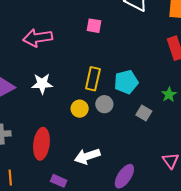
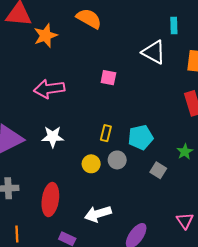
yellow rectangle: (93, 79) -> (106, 133), size x0.7

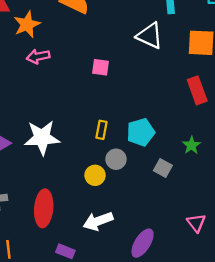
pink arrow: (49, 89) -> (38, 56), moved, size x0.7
white star: (53, 137) -> (42, 138), size x1.4
yellow circle: (91, 164) -> (95, 175), moved

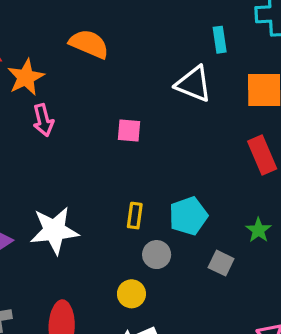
pink arrow: (38, 56) -> (43, 120), turned -90
yellow circle: (95, 175) -> (131, 294), moved

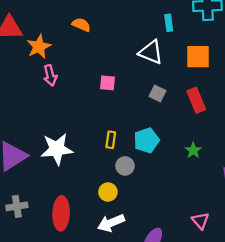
orange semicircle: (89, 44) -> (81, 25), size x0.7
gray square: (221, 263) -> (158, 93), moved

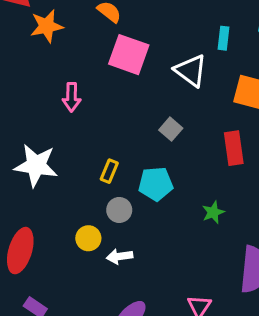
pink arrow: (50, 75) -> (72, 97), moved
pink square: (107, 83) -> (129, 55), moved, size x1.8
gray square: (158, 93) -> (171, 129), moved
white arrow: (111, 223) -> (120, 256), moved, size x0.7

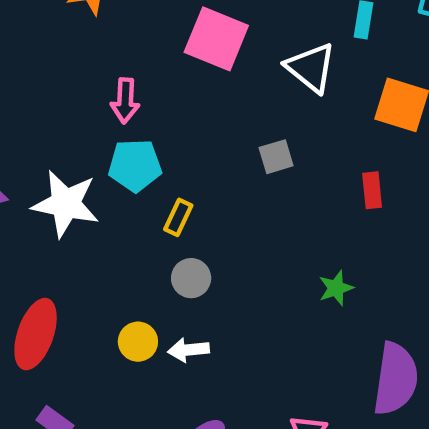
gray square: (171, 129) -> (276, 157), turned 30
red rectangle: (234, 148) -> (372, 190), size x0.7
cyan pentagon: (156, 184) -> (135, 165), moved
yellow circle: (88, 238) -> (138, 342), moved

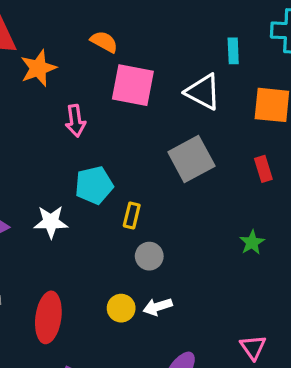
pink arrow: (125, 101) -> (75, 121), moved
gray square: (276, 157) -> (191, 159), size x1.8
white star: (66, 204) -> (51, 222), size x0.7

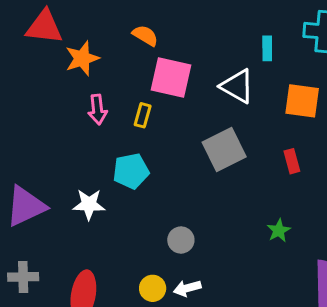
pink arrow: (75, 121) -> (97, 110), moved
yellow rectangle: (132, 215) -> (143, 115), moved

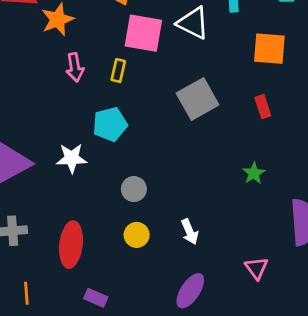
white triangle: (237, 86) -> (193, 23), moved
gray circle: (181, 240) -> (134, 189), moved
white arrow: (187, 288) -> (190, 232), moved, turned -95

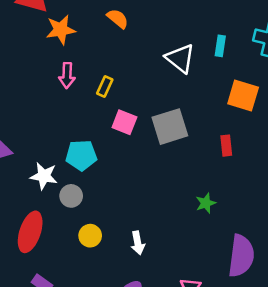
pink square: (143, 33) -> (124, 122), moved, size x0.7
cyan pentagon: (110, 124) -> (81, 155), moved
white star: (72, 158) -> (44, 176), moved
gray circle: (134, 189) -> (71, 196), moved

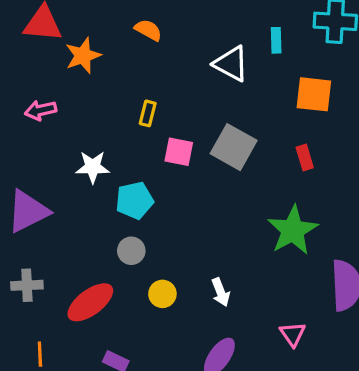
pink arrow: (67, 75) -> (41, 110), moved, turned 85
gray square: (170, 127) -> (234, 147), turned -33
white star: (44, 176) -> (93, 167), moved
green star: (206, 203) -> (293, 230), size x2.0
red ellipse: (30, 232) -> (90, 302), turned 45

